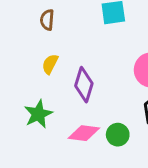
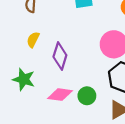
green star: (38, 114) -> (24, 79), turned -30

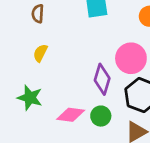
purple diamond: (60, 56) -> (102, 79), moved

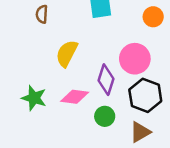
yellow semicircle: (40, 53) -> (67, 53), moved, size x1.5
pink diamond: (71, 115) -> (75, 97), moved

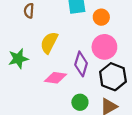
orange circle: (153, 17) -> (101, 17), moved
green star: (34, 98) -> (18, 59), moved, turned -30
green circle: (105, 116) -> (80, 102), moved

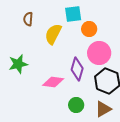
orange circle: (101, 17) -> (89, 29), moved
yellow semicircle: (49, 43) -> (53, 34), moved

